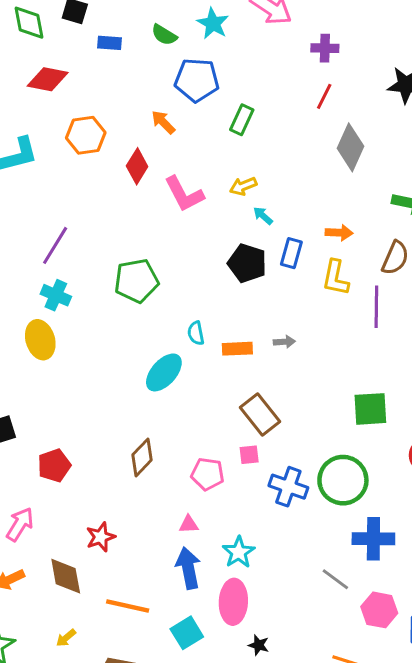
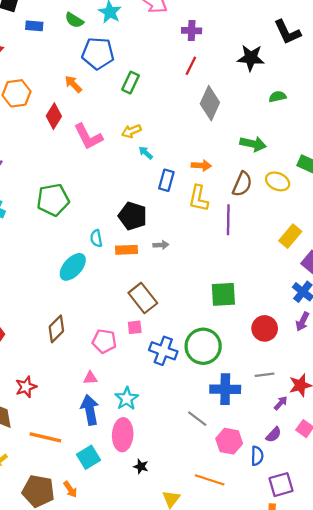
black pentagon: (247, 263) -> (133, 216), moved

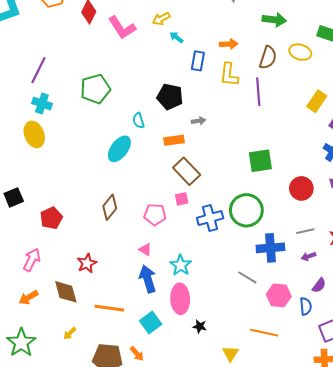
orange rectangle: (126, 250) -> (174, 140), moved
blue cross: (163, 351) -> (210, 218), turned -30
pink triangle: (90, 378) -> (145, 249), turned 40
purple arrow: (281, 403) -> (309, 256), moved, turned -144

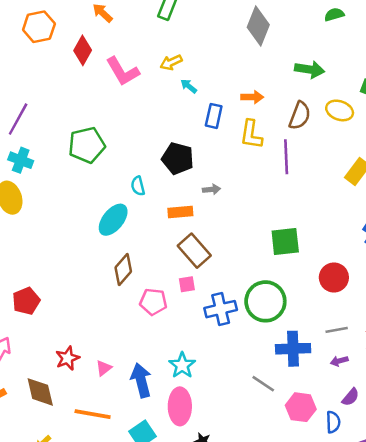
brown diamond: (110, 207) -> (123, 269), moved
pink triangle: (145, 249) -> (104, 368), moved, turned 48

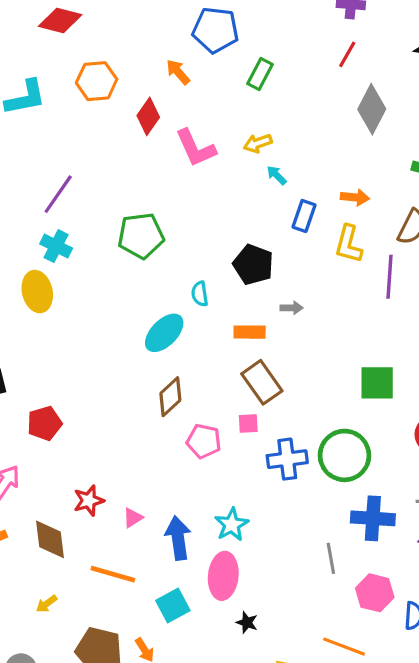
gray line: (263, 384) -> (331, 558), turned 40

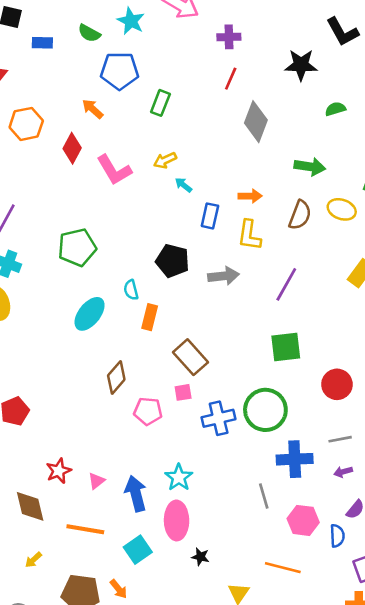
purple line: (389, 277) -> (286, 284), moved, turned 32
gray arrow: (292, 308) -> (224, 276), moved, size x1.6
orange rectangle: (250, 332) -> (150, 317), moved, turned -70
cyan ellipse: (164, 333) -> (90, 314), moved

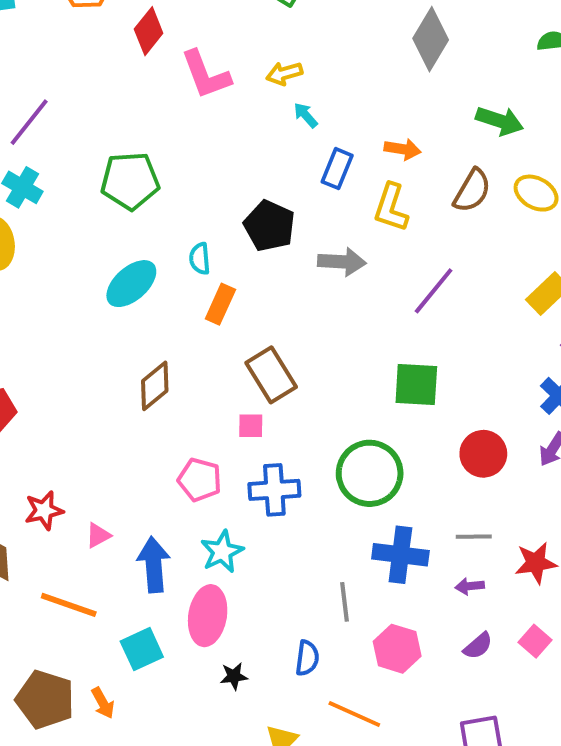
pink pentagon: (148, 411) -> (200, 480), moved
blue cross: (219, 418) -> (274, 490), moved
blue semicircle: (337, 536) -> (307, 658), moved
black star: (200, 557) -> (234, 676), turned -30

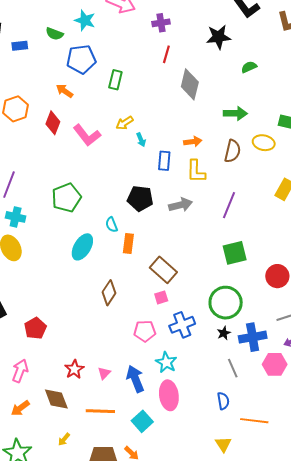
cyan arrow: (306, 115) -> (141, 140), turned -144
pink hexagon: (397, 649) -> (275, 364), moved
black star: (234, 676) -> (224, 333), moved

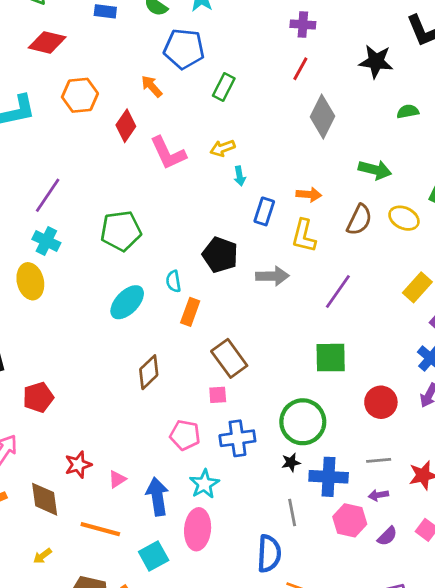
blue semicircle: (223, 401) -> (269, 554), size x1.5

